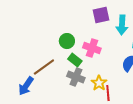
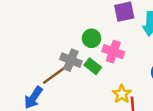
green circle: (67, 41) -> (91, 38), moved
gray cross: (76, 77) -> (71, 60), moved

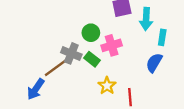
pink cross: (113, 52) -> (112, 45), turned -36
yellow star: (122, 94) -> (107, 86), moved

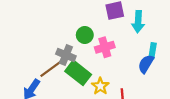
cyan rectangle: (162, 37) -> (153, 51), moved
green rectangle: (92, 59) -> (78, 73), moved, size x1.6

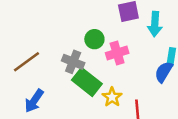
brown line: (51, 68) -> (27, 62), moved

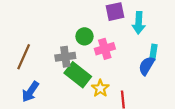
brown line: (27, 62) -> (24, 57), turned -30
gray cross: (73, 62) -> (65, 57), turned -30

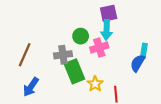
cyan arrow: (139, 23) -> (107, 30), moved
green rectangle: (78, 75) -> (74, 71), turned 30

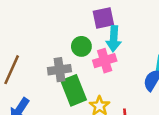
purple square: (109, 13) -> (103, 18), moved

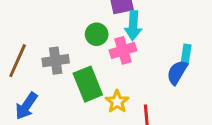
gray cross: (59, 70) -> (56, 61), moved

